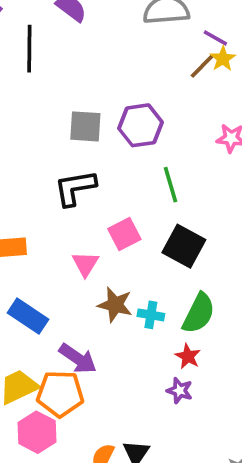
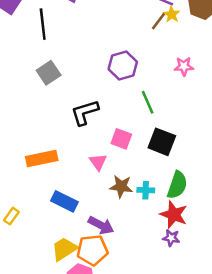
gray square: (85, 126) -> (49, 73), moved, turned -30
pink square: (124, 234) -> (121, 139), turned -35
red star: (188, 356) -> (174, 215), size x1.6

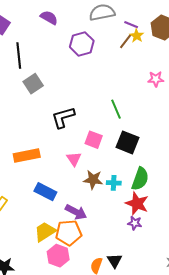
black line: (43, 24) -> (19, 56), moved
purple hexagon: (123, 66) -> (82, 44), moved
pink star: (184, 66) -> (156, 79), moved

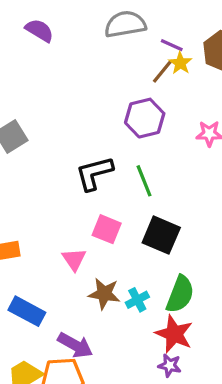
purple hexagon: (82, 44) -> (145, 118), moved
black L-shape: (63, 117) -> (94, 173), moved
cyan cross: (114, 183) -> (137, 300), turned -32

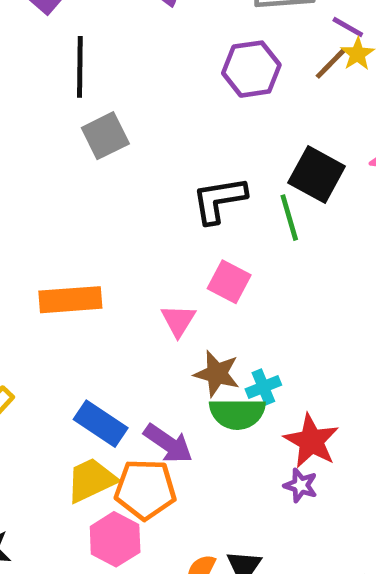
purple hexagon: (145, 118) -> (251, 69), moved
black square: (161, 235) -> (317, 175), moved
green semicircle: (180, 294) -> (237, 413), moved, turned 63
blue rectangle: (27, 311) -> (101, 424), moved

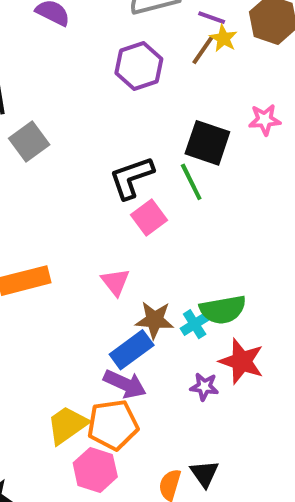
pink square: (229, 282) -> (149, 217), moved, turned 36
green semicircle: (237, 413) -> (223, 310), moved
blue rectangle: (101, 424) -> (132, 350), moved, turned -60
purple star: (301, 485) -> (204, 387), moved

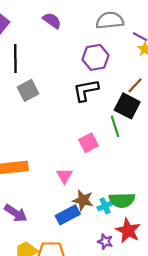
brown line: (203, 50) -> (135, 85), moved
black L-shape: (131, 178) -> (86, 90), moved
purple arrow: (125, 384) -> (16, 213), moved

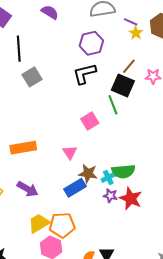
purple star: (105, 242) -> (110, 196), moved

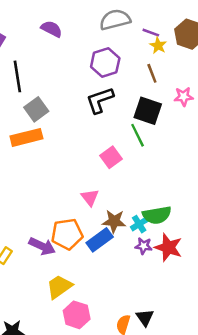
brown line: (129, 66) -> (152, 73), moved, turned -56
orange rectangle: (23, 148) -> (26, 137), moved
orange pentagon: (62, 225) -> (67, 234), moved

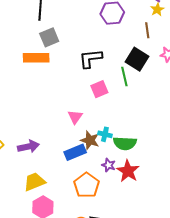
black L-shape: (100, 100) -> (91, 58), moved
cyan cross: (139, 224) -> (105, 134), moved, turned 32
orange pentagon: (67, 234) -> (86, 185), moved, turned 30
purple arrow: (42, 246) -> (28, 147), turned -50

